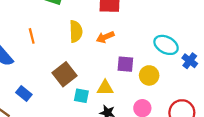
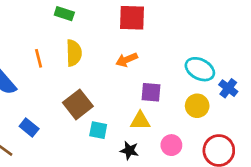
yellow semicircle: (76, 31) -> (74, 53), moved
yellow circle: (149, 75) -> (197, 106), moved
yellow triangle: (105, 88) -> (140, 121), moved

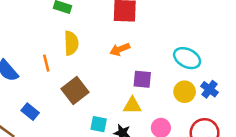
orange line: (39, 58) -> (46, 63), moved
blue cross: (228, 88) -> (209, 89), moved
cyan square: (98, 130) -> (99, 124), moved

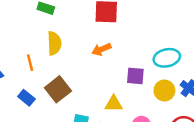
cyan ellipse: (187, 58) -> (167, 58), turned -40
purple square: (142, 79) -> (135, 76), moved
blue rectangle: (30, 112) -> (26, 98), moved

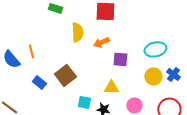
yellow semicircle: (54, 43) -> (77, 32), moved
orange line: (30, 63) -> (31, 51), moved
purple square: (135, 76) -> (120, 59), moved

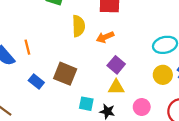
purple square: (120, 59) -> (116, 65), moved, turned 35
brown square: (65, 75) -> (65, 74), turned -30

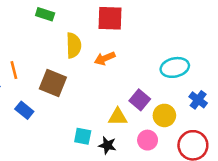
purple square: (116, 65) -> (140, 100), moved
brown square: (65, 74) -> (53, 83), moved
yellow circle: (163, 75) -> (164, 115), moved

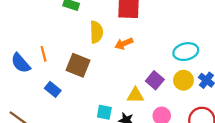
yellow circle: (164, 115) -> (183, 80), moved

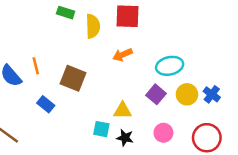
yellow semicircle: (96, 32) -> (93, 26), moved
cyan ellipse: (186, 52) -> (170, 66), moved
yellow triangle: (135, 95) -> (123, 110), moved

